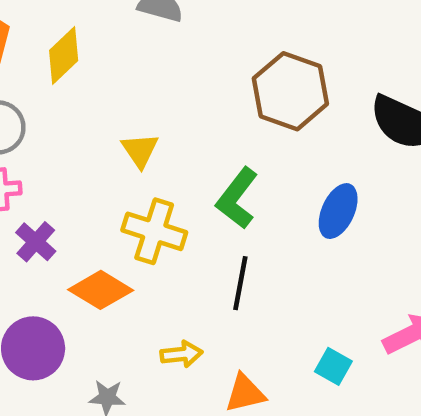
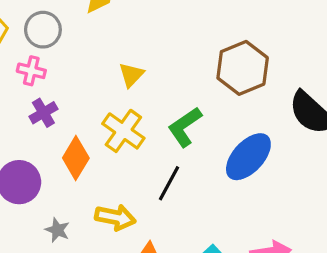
blue ellipse: (338, 211) -> (248, 157), size x1.4
orange diamond: (101, 290) -> (76, 158), turned 72
yellow arrow: (182, 354) -> (115, 217), size x1.4

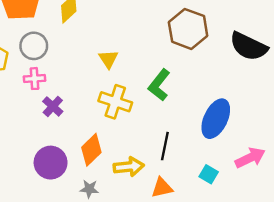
blue ellipse: (248, 157) -> (216, 119), moved
orange diamond: (76, 158) -> (91, 150), moved, turned 32
black line: (169, 183) -> (165, 146), moved

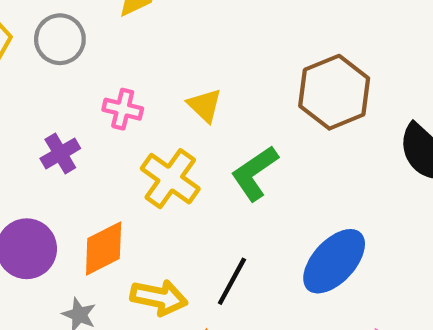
yellow triangle: (108, 59) -> (205, 105), moved, turned -30
pink cross: (34, 79) -> (123, 109), moved

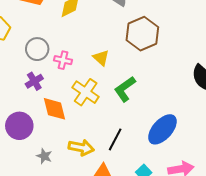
gray circle: (60, 39) -> (37, 49), moved
brown hexagon: (334, 92) -> (142, 34), moved
orange diamond: (104, 249) -> (55, 109), moved, turned -76

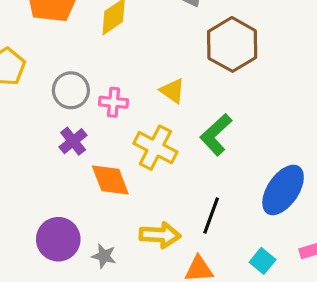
purple circle: (19, 126) -> (58, 239), moved

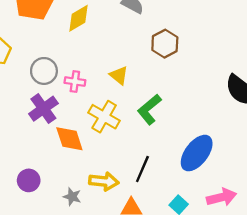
brown hexagon: (232, 44) -> (165, 44), size x0.7
purple cross: (73, 141) -> (43, 109), size x1.4
purple circle: (58, 239) -> (29, 180), size x0.7
gray star: (104, 256) -> (72, 197), moved

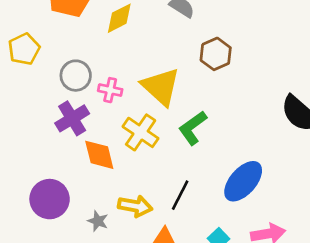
yellow triangle: (119, 75) -> (161, 87), size x1.8
purple circle: (29, 180) -> (50, 199), size x1.5

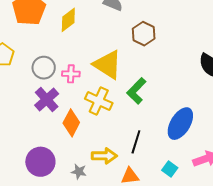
orange diamond: (99, 155) -> (71, 123), turned 52

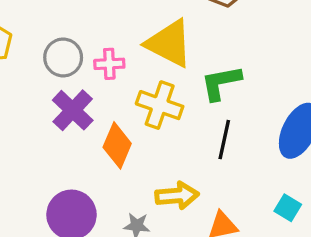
green L-shape: (136, 91) -> (221, 83), turned 40
black line: (136, 142) -> (224, 140), moved

